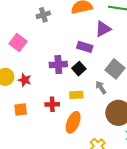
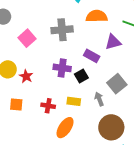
gray cross: (43, 15) -> (62, 30), moved, size x1.5

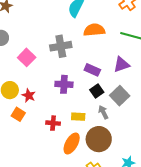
purple triangle: (113, 42) -> (121, 65), moved
black square: (81, 76) -> (97, 91), moved
orange square: (16, 104) -> (18, 114), moved, turned 32
brown circle: (111, 127) -> (99, 139), moved

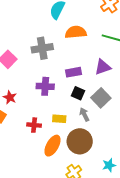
purple rectangle: (92, 70) -> (74, 72), turned -35
black square: (97, 91) -> (78, 93), turned -32

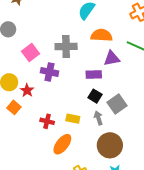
purple triangle: (103, 67) -> (112, 58), moved
purple cross: (45, 86) -> (49, 72), moved
brown circle: (80, 141) -> (110, 145), moved

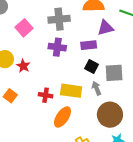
purple cross: (49, 72) -> (57, 47), moved
gray square: (117, 104) -> (114, 73), turned 36
orange square: (14, 107) -> (10, 96), moved
yellow rectangle: (73, 119) -> (71, 91), size x1.5

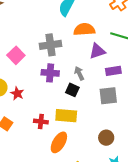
purple rectangle: (89, 45) -> (113, 71), moved
black square: (92, 67) -> (72, 90), moved
gray arrow: (96, 88) -> (79, 73), moved
brown circle: (110, 115) -> (106, 138), size x0.6

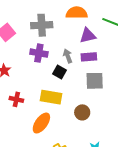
purple rectangle: (113, 71) -> (89, 57), moved
red cross: (41, 122) -> (16, 99), moved
brown circle: (106, 138) -> (82, 112), moved

